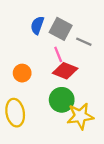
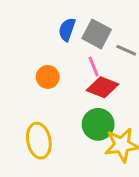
orange circle: (22, 73) -> (48, 77), moved

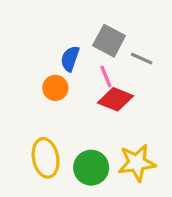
blue semicircle: (67, 30) -> (70, 59), moved
green circle: (98, 124) -> (91, 168), moved

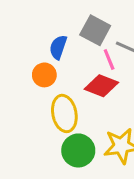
pink line: (106, 77) -> (109, 60), moved
yellow ellipse: (46, 158) -> (64, 113), moved

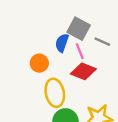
blue semicircle: (58, 47) -> (62, 43), moved
pink line: (109, 60) -> (80, 51), moved

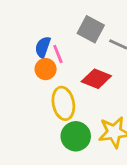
blue semicircle: (62, 43) -> (43, 47), moved
pink line: (80, 51) -> (58, 54), moved

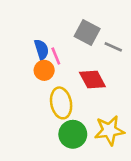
blue semicircle: (43, 47) -> (42, 49), turned 144
red diamond: (96, 79) -> (92, 79), turned 40

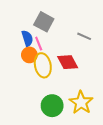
gray square: (87, 33) -> (44, 22), moved
yellow ellipse: (61, 103) -> (43, 65), moved
yellow star: (109, 130) -> (81, 103), turned -30

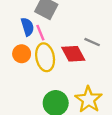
gray line: (84, 36) -> (92, 42), moved
orange circle: (29, 55) -> (22, 54), moved

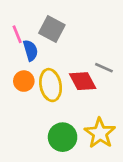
pink line: (40, 33) -> (17, 34), moved

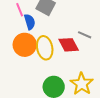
orange circle: (24, 81) -> (25, 45), size x1.5

